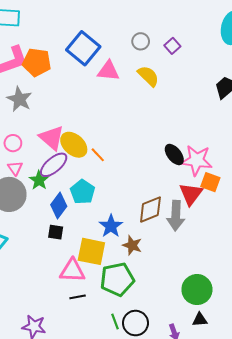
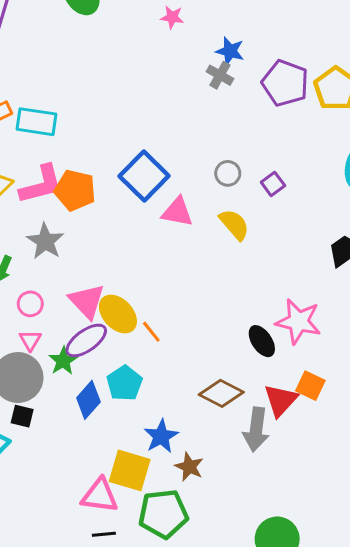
pink star: (197, 160) -> (298, 321), moved
brown diamond: (150, 209) -> (221, 393), moved, turned 44
black square: (56, 232) -> (22, 416), moved

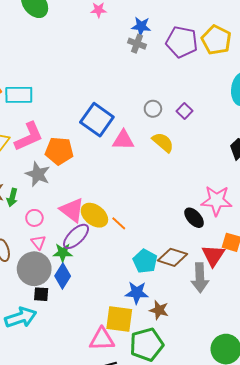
orange pentagon: (75, 190) -> (59, 151), moved
green star: (63, 361) -> (63, 253), turned -30
cyan pentagon: (125, 383) -> (145, 261), moved
blue diamond: (88, 400) -> (63, 276), moved
blue star: (161, 436) -> (137, 293), turned -30

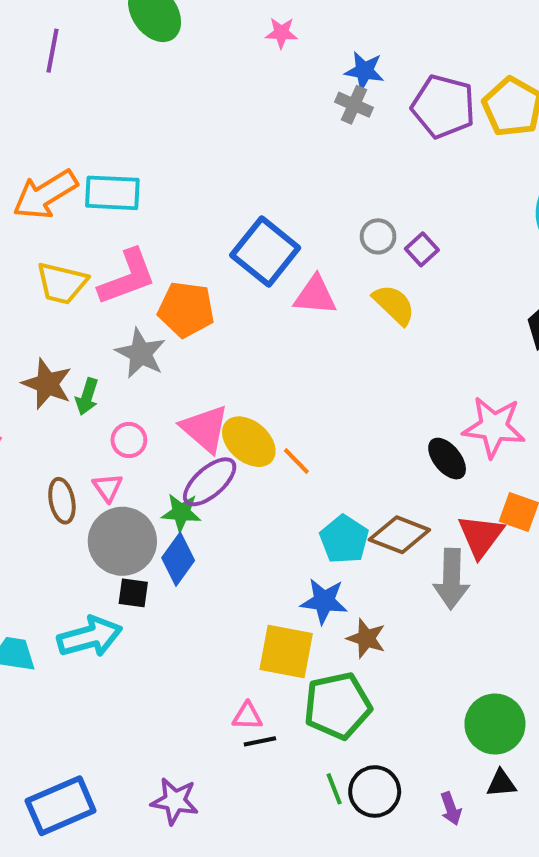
purple square: (184, 111) -> (422, 249), moved
pink triangle: (38, 242) -> (108, 487), moved
pink triangle: (102, 339) -> (247, 716), moved, size x0.6

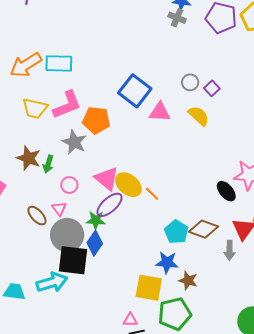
brown ellipse: (62, 501) -> (37, 216), turned -30
gray arrow: (451, 579) -> (230, 250), size x0.7
black square: (133, 593) -> (73, 260), size x2.0

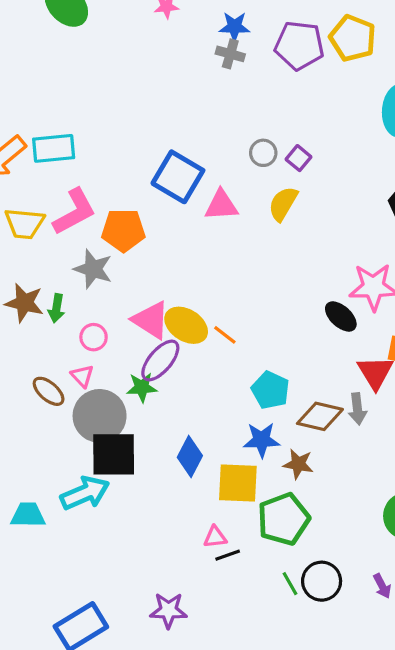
yellow semicircle: (199, 116) -> (283, 204), turned -95
brown diamond: (204, 229) -> (320, 416), moved
blue diamond: (95, 243) -> (190, 457), moved

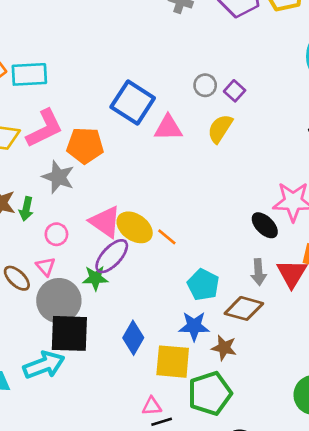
gray arrow: (357, 409) -> (258, 272), moved

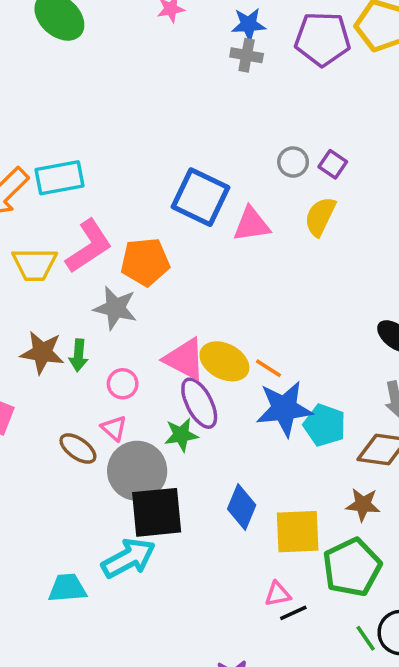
purple ellipse: (112, 256) -> (199, 403), turned -63
blue star: (194, 326) -> (284, 409), moved, size x1.4

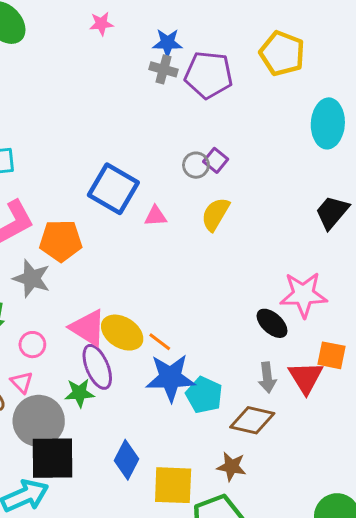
purple pentagon: (323, 39) -> (209, 75), moved
purple square: (333, 164) -> (216, 160), moved
pink triangle: (252, 224) -> (156, 216), size x0.7

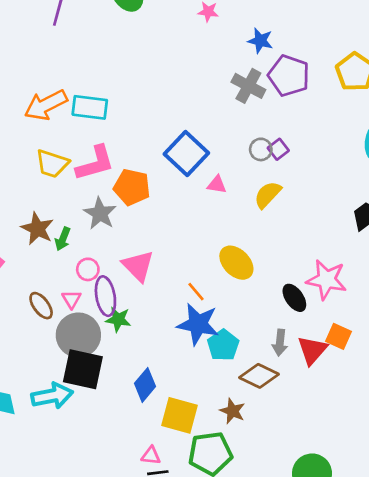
gray cross: (163, 69) -> (248, 86), moved, size x1.4
yellow ellipse: (122, 333) -> (236, 263), moved
purple ellipse: (97, 367) -> (105, 296), moved

